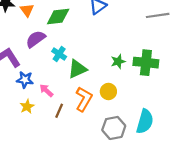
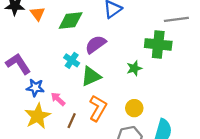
purple semicircle: (36, 39) -> (96, 44), moved
green cross: (146, 63) -> (158, 44), moved
yellow circle: (108, 91) -> (134, 108), moved
yellow star: (27, 106) -> (38, 116), size x1.6

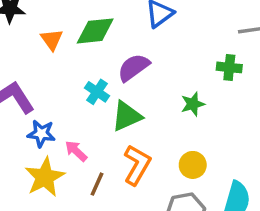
orange triangle: (38, 14) -> (52, 40), moved
green cross: (158, 44) -> (229, 67), size x0.6

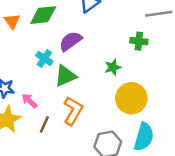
yellow circle: (193, 165) -> (131, 98), moved, size x1.6

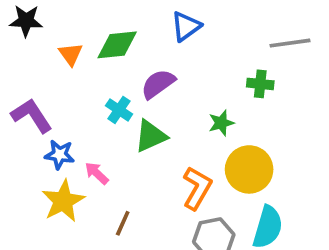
orange L-shape: (73, 111) -> (197, 188), moved
brown line: (44, 124) -> (123, 223), moved

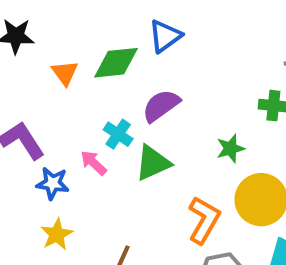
blue triangle: (186, 26) -> (165, 36), moved
pink arrow: (97, 173) -> (94, 163), moved
yellow star: (63, 201) -> (57, 234), size x0.7

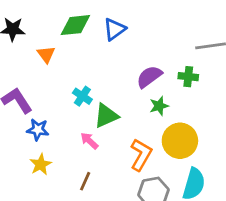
green diamond: (116, 63) -> (75, 25), moved
purple semicircle: (161, 106) -> (149, 77), moved
pink arrow: (94, 163) -> (89, 141), moved

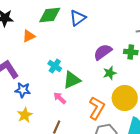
orange triangle: (46, 54) -> (29, 36), turned 40

